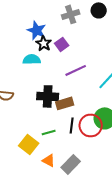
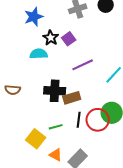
blue star: (37, 30) -> (34, 17), moved, turned 30

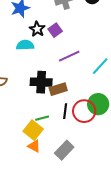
yellow square: (36, 139) -> (33, 130), moved
orange triangle: (56, 155) -> (34, 146), moved

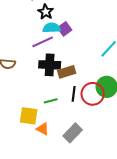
purple square: (55, 30) -> (65, 29), moved
cyan semicircle: (25, 45) -> (52, 28), moved
purple line: (69, 56) -> (43, 42), moved
yellow square: (33, 130) -> (29, 116), moved, turned -30

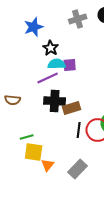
purple square: (65, 29) -> (70, 65), turned 32
green line: (51, 101) -> (27, 137), moved
orange triangle: (43, 129) -> (48, 165), turned 40

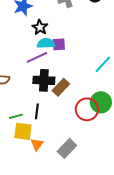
brown rectangle: (72, 108) -> (61, 87), turned -30
black line: (79, 130) -> (37, 111), moved

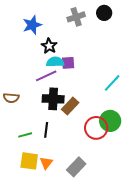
yellow square: (23, 131) -> (29, 161), moved

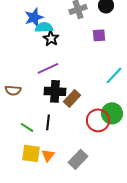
cyan semicircle: (55, 62) -> (44, 27), moved
purple square: (68, 63) -> (99, 35), moved
green line: (25, 135) -> (27, 127), turned 48

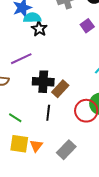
purple square: (99, 35) -> (87, 26), turned -32
purple line: (48, 68) -> (21, 59), moved
black line: (48, 122) -> (48, 113), moved

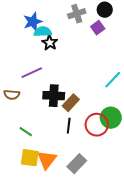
purple square: (87, 26) -> (98, 28), moved
black line: (48, 113) -> (69, 126), moved
orange triangle: (36, 146) -> (47, 160), size x1.5

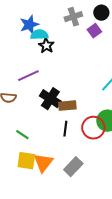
black cross: (54, 96) -> (50, 99), turned 30
brown rectangle: (71, 103) -> (67, 106), turned 42

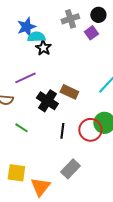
brown rectangle: (67, 106) -> (69, 92), moved, turned 30
green line: (22, 135) -> (21, 128), moved
yellow square: (26, 161) -> (16, 173), moved
orange triangle: (43, 163) -> (40, 187), moved

